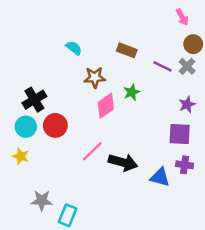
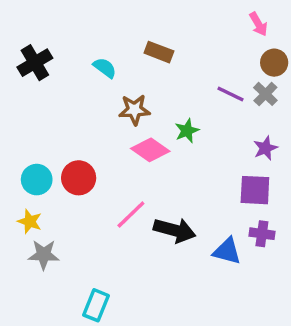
brown rectangle: (127, 50) -> (159, 52), moved
black cross: (34, 100) -> (35, 63), moved
pink diamond: (106, 106) -> (150, 150), turned 70
gray star: (42, 201) -> (44, 255), moved

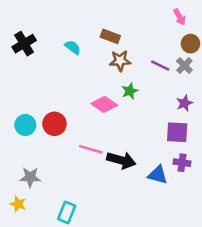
brown star: (134, 110) -> (120, 61), moved
pink line: (131, 214) -> (91, 149), turned 60
yellow star: (30, 221) -> (18, 204), moved

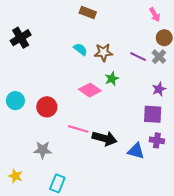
brown rectangle: (110, 36) -> (88, 13), moved
cyan semicircle: (73, 47) -> (80, 49), moved
cyan circle: (25, 125) -> (15, 101), moved
gray star: (30, 177) -> (43, 150), moved

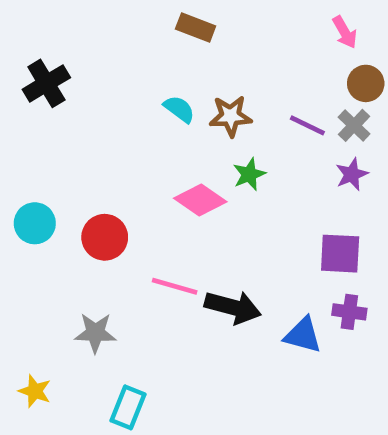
purple star: (159, 89) -> (352, 174), moved

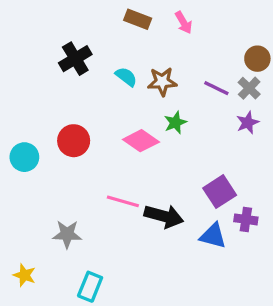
pink arrow: (345, 32) -> (184, 23), moved
black cross: (46, 83) -> (75, 59), moved
red circle: (105, 237) -> (74, 141), moved
purple square: (340, 254) -> (220, 192), moved, turned -36

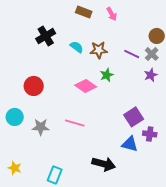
red circle: (74, 141) -> (34, 86), moved
cyan circle: (24, 157) -> (15, 117), moved
black arrow: (164, 216) -> (104, 164), moved
gray star: (67, 234) -> (41, 127), moved

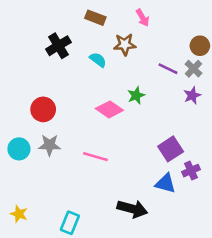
brown rectangle: (84, 12) -> (95, 18), moved
brown star: (99, 50) -> (125, 44), moved
gray star: (41, 127) -> (50, 145), moved
purple cross: (150, 134) -> (191, 171), turned -32

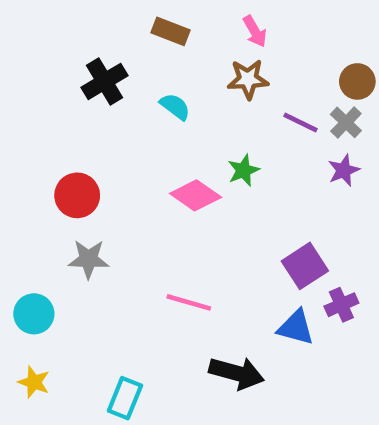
brown star: (125, 44) -> (248, 79), moved
cyan circle: (19, 149) -> (34, 314), moved
pink line: (95, 157) -> (189, 302), moved

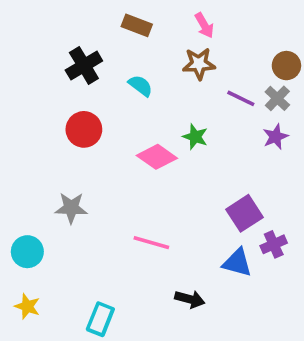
green star: (243, 170) -> (195, 137), turned -30
red circle: (77, 195) -> (84, 129), moved
black arrow: (237, 373) -> (190, 299), size x0.7

